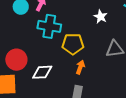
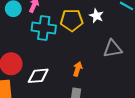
yellow pentagon: (73, 44) -> (72, 20), moved

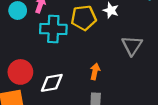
gray triangle: (113, 49) -> (132, 46), turned -42

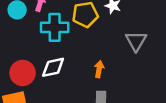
white diamond: (52, 83) -> (53, 67), moved

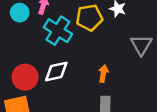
cyan cross: (55, 27) -> (58, 31), turned 32

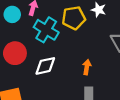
red circle: (25, 77) -> (15, 53), moved

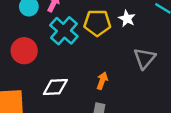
white diamond: (45, 66) -> (55, 87), moved

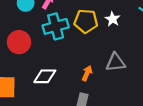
cyan cross: (64, 31) -> (56, 26), turned 30
gray triangle: (144, 58) -> (116, 62), moved, turned 40

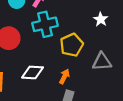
yellow pentagon: (86, 21) -> (72, 45), moved, turned -30
orange arrow: (87, 73) -> (64, 76), moved

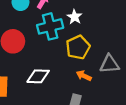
white star: (101, 19) -> (75, 17), moved
orange arrow: (64, 76) -> (84, 76), moved, turned -88

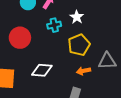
cyan cross: (50, 26) -> (54, 25), size x0.6
orange arrow: (84, 76) -> (83, 71), turned -40

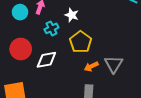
gray triangle: (107, 61) -> (114, 64), moved, turned -42
white diamond: (42, 70) -> (46, 60), moved

